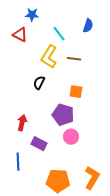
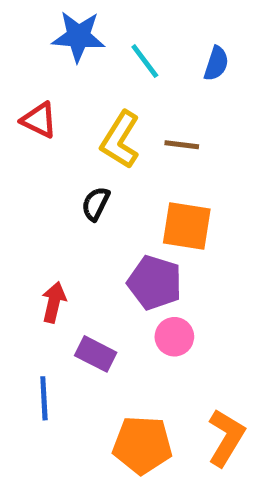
blue star: (32, 15) -> (78, 36), size x1.5
cyan line: (59, 34) -> (145, 61), moved
red triangle: (20, 35) -> (39, 120), moved
orange square: (76, 92) -> (187, 226), size x1.5

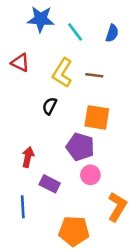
orange L-shape: (226, 438) -> (117, 207), moved

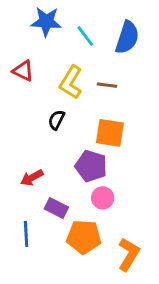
blue semicircle: (112, 33) -> (127, 37), size x1.6
red arrow: (28, 157) -> (32, 178), turned -132
orange L-shape: (117, 207) -> (129, 254), moved
orange pentagon: (74, 231) -> (84, 237), moved

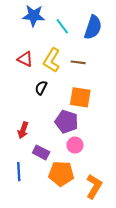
red triangle: (23, 71) -> (25, 59), moved
red arrow: (32, 178) -> (23, 130), turned -42

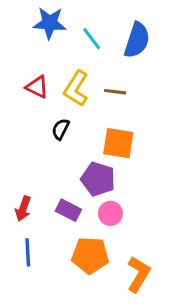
red arrow: (23, 130) -> (23, 209), moved
purple rectangle: (41, 152) -> (68, 210), moved

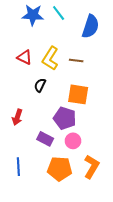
cyan line: (92, 39) -> (59, 13), moved
red arrow: (23, 209) -> (17, 117), moved
orange L-shape: (139, 274) -> (92, 167), moved

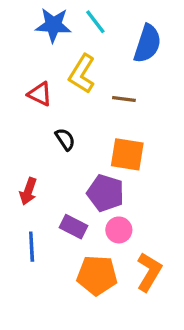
yellow L-shape: (50, 58) -> (82, 74), moved
black semicircle: (40, 85) -> (65, 139), turned 120
blue line: (18, 167) -> (32, 247), moved

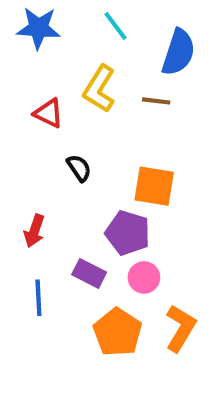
blue star: (53, 25) -> (38, 28), moved
brown line: (124, 99) -> (156, 101), moved
orange pentagon: (97, 275) -> (118, 332), turned 30

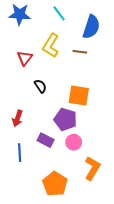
red triangle: (49, 113) -> (25, 58), turned 42
orange pentagon: (118, 332) -> (55, 184), moved

